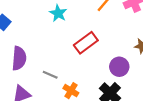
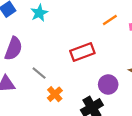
cyan star: (58, 13) -> (39, 13), moved

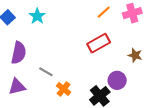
red rectangle: (82, 52) -> (99, 43), moved
purple circle: (108, 84) -> (117, 80), moved

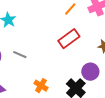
gray line: (46, 72) -> (20, 55), moved

